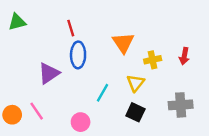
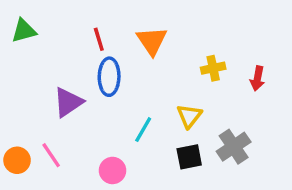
orange triangle: (123, 43) -> (152, 41), moved
yellow cross: (153, 60) -> (213, 68), moved
gray cross: (181, 105) -> (234, 147), moved, turned -30
black square: (135, 112) -> (189, 157), turned -36

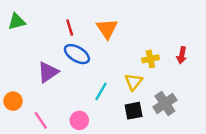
yellow cross: (213, 68) -> (150, 59), moved
blue ellipse: (109, 77) -> (77, 54), turned -60
pink line: (51, 155) -> (41, 120), moved
orange circle: (17, 160) -> (13, 101), moved

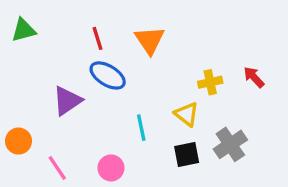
red arrow: (182, 55) -> (254, 77), turned 126
yellow triangle: (134, 82) -> (187, 114), turned -30
cyan line: (101, 91) -> (141, 128), turned -42

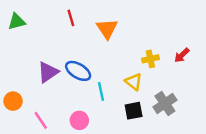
red line: (98, 38) -> (71, 18), moved
blue ellipse: (108, 75) -> (78, 71), moved
red arrow: (254, 77) -> (182, 55), turned -91

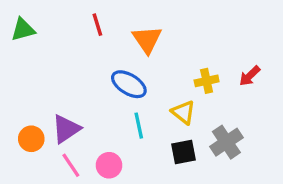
blue ellipse: (78, 71) -> (129, 84), moved
purple triangle: (48, 72) -> (66, 129), moved
orange circle: (13, 101) -> (31, 139), moved
pink line: (41, 120) -> (71, 165), moved

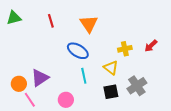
red line: (97, 25) -> (51, 21), moved
pink line: (71, 165) -> (30, 100), moved

